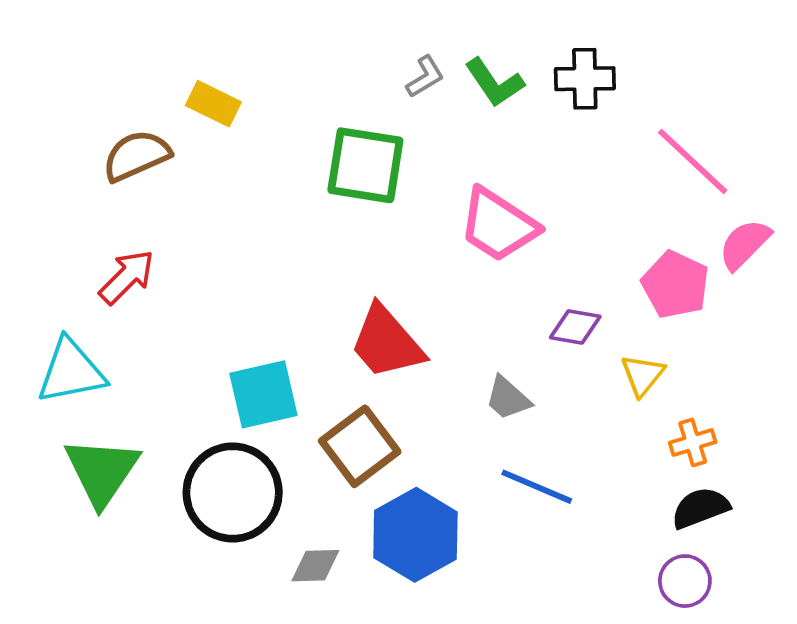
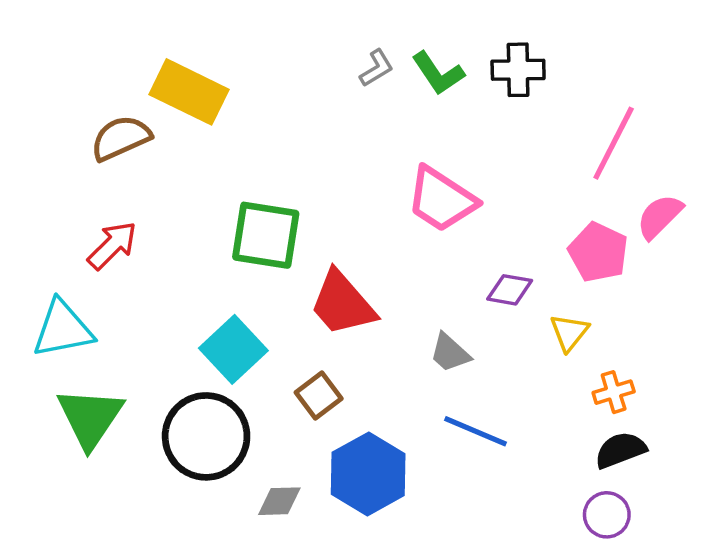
yellow rectangle: (213, 104) -> (189, 92), size x1.6
pink line: (693, 161) -> (614, 143), turned 74
green square: (365, 165) -> (266, 235), moved
cyan square: (263, 394) -> (233, 349), turned -30
brown square: (360, 446) -> (319, 395), size x0.7

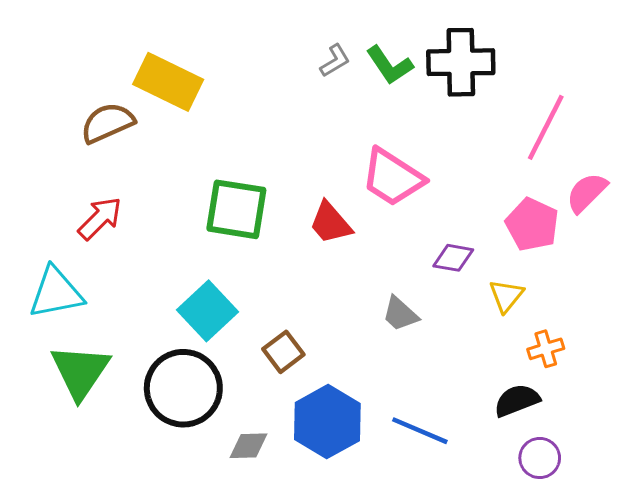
black cross: (518, 70) -> (461, 62), size x1.4
red trapezoid: (342, 303) -> (330, 223), moved, size x0.7
blue line: (475, 431) -> (420, 431), moved
black semicircle: (620, 450) -> (517, 400), moved

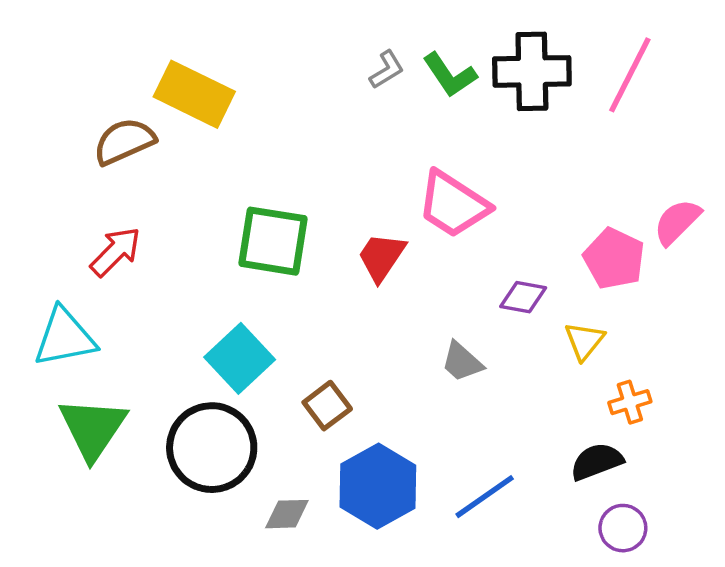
pink line: (546, 127) -> (630, 75), moved
red trapezoid: (330, 223) -> (381, 257), turned 75
blue line: (420, 431) -> (485, 497), turned -58

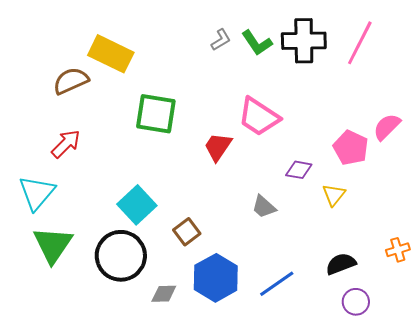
green square: (273, 241) -> (156, 114), moved
cyan triangle: (65, 337) -> (37, 193), turned -39
orange cross: (630, 402) -> (398, 250), moved

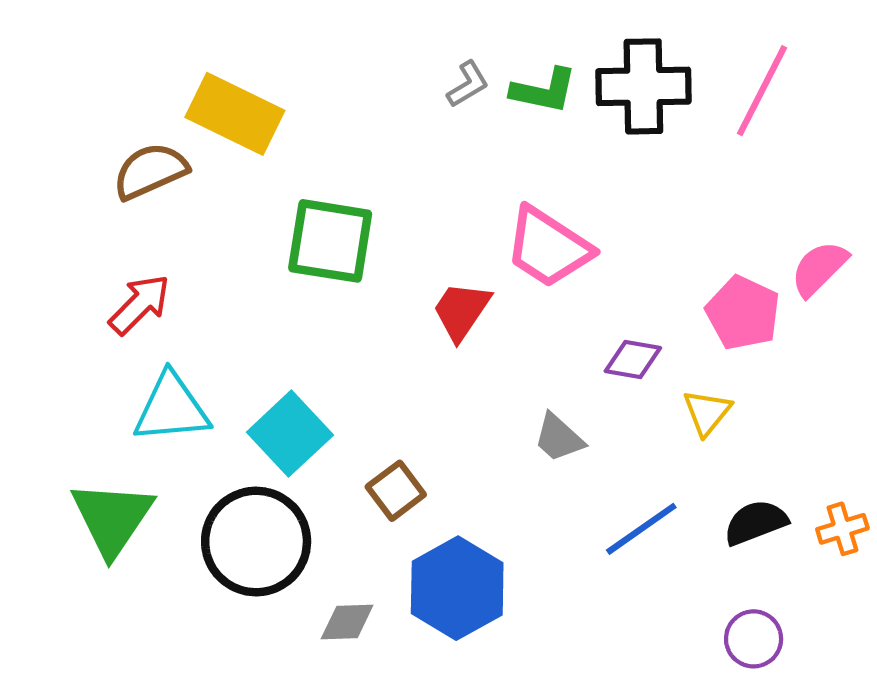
green L-shape: (257, 43) -> (544, 91), turned -44
cyan triangle: (37, 193) -> (171, 408), moved, turned 45
black semicircle: (341, 264) -> (756, 522), moved
blue line: (277, 284) -> (641, 529), moved

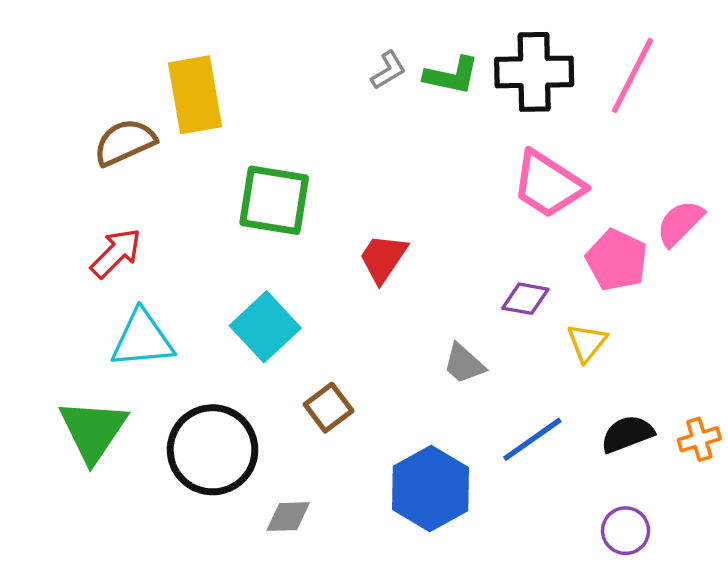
yellow rectangle: (235, 114) -> (195, 95), turned 54
pink trapezoid: (548, 247) -> (548, 184), moved
cyan square: (290, 434) -> (265, 327), moved
blue hexagon: (457, 588) -> (430, 488), moved

